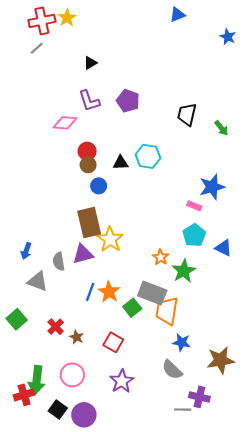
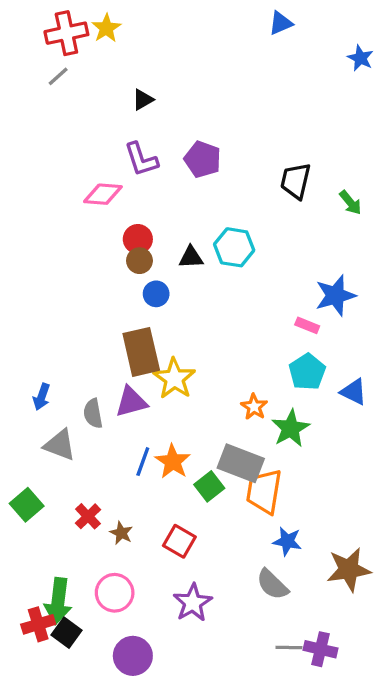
purple cross: (199, 397) -> (320, 649), moved
black square: (58, 410) -> (66, 633), moved

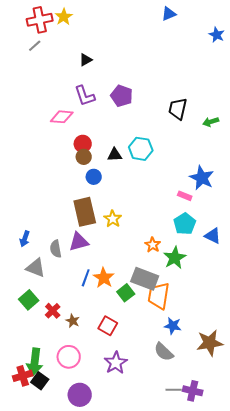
green arrow: (350, 203) -> (211, 122), turned 112
blue star: (335, 296) -> (202, 178), turned -30
yellow star: (174, 379) -> (113, 219), moved, size x0.7
green square: (27, 505) -> (29, 300), moved

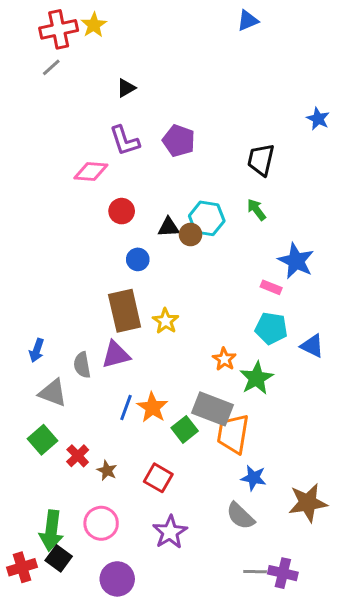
blue star: (217, 35) -> (318, 119), moved
green arrow: (211, 122) -> (256, 210), moved, turned 70
brown circle: (84, 157) -> (191, 235), moved
cyan pentagon: (185, 224) -> (271, 328), turned -30
red cross: (23, 376) -> (22, 567), moved

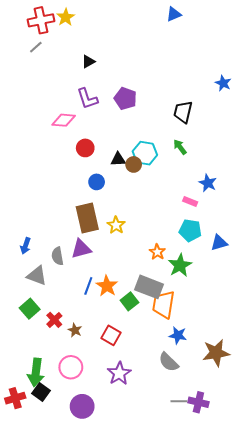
blue star: (296, 261) -> (208, 183), size x0.7
blue triangle: (312, 346) -> (219, 243), turned -42

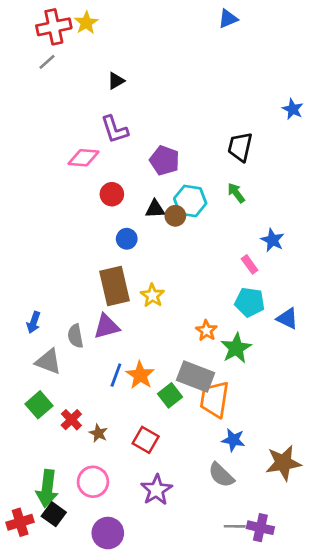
purple pentagon: (125, 99) -> (165, 160), moved
pink rectangle: (190, 202) -> (250, 264), turned 32
blue triangle: (219, 243) -> (287, 318), turned 42

